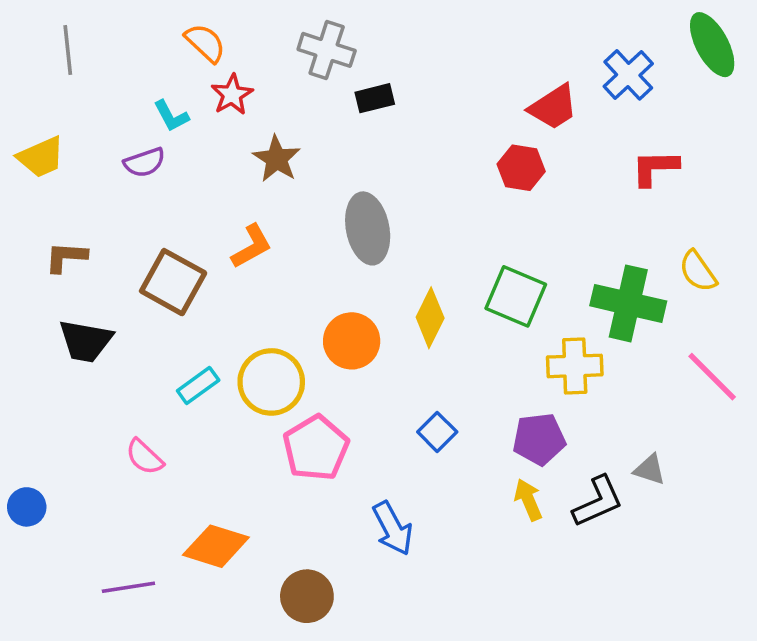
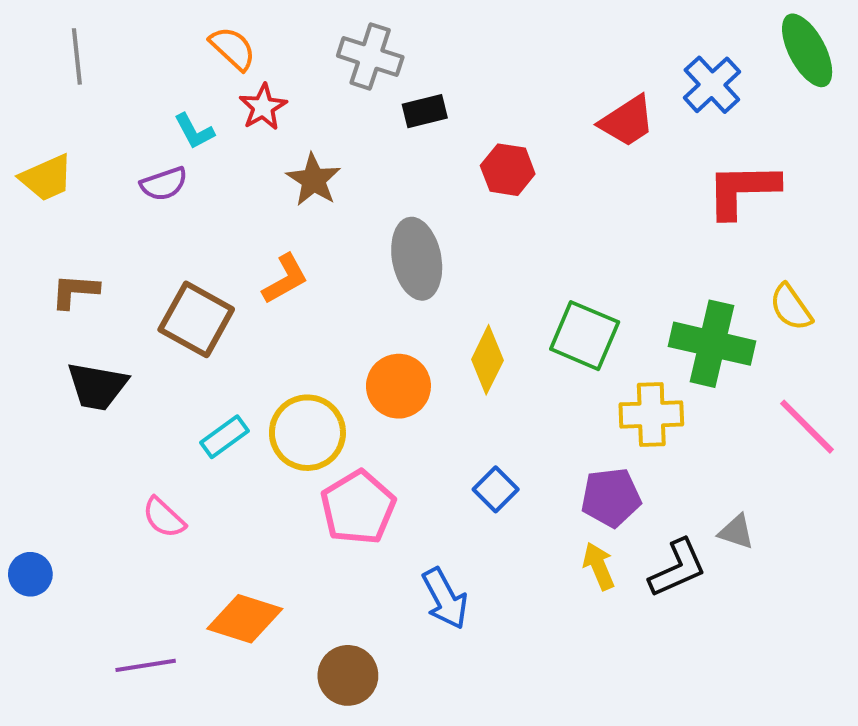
red hexagon: (521, 168) -> (508, 170), moved
red L-shape: (655, 168) -> (742, 190), size x1.4

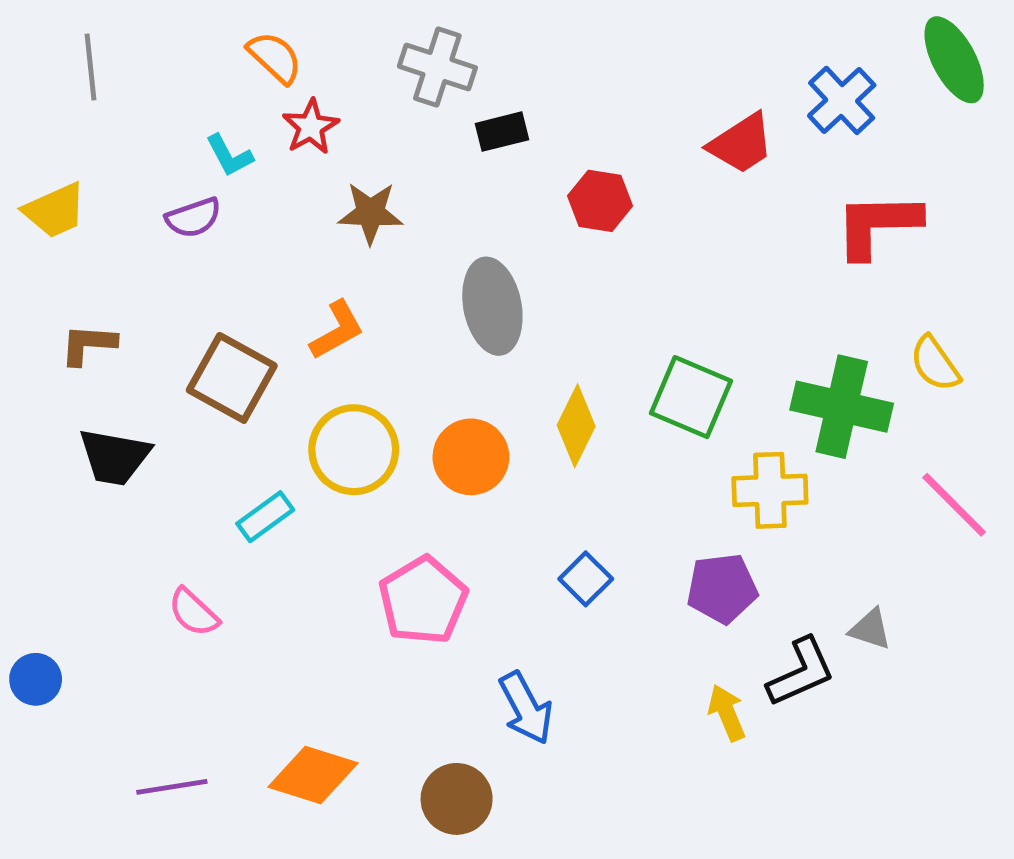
brown star: (314, 180) -> (370, 213), turned -30
yellow circle: (307, 433) -> (354, 450), moved
yellow arrow: (599, 566) -> (727, 713), moved
orange diamond: (245, 619) -> (313, 775), moved
brown circle: (348, 675) -> (457, 799), moved

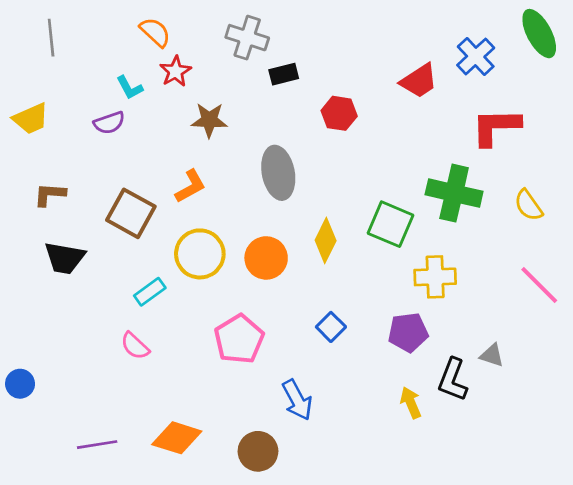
green cross: (842, 407) -> (454, 193), moved
pink semicircle: (193, 612) -> (135, 346), moved
black L-shape: (801, 672) -> (453, 380), turned 135

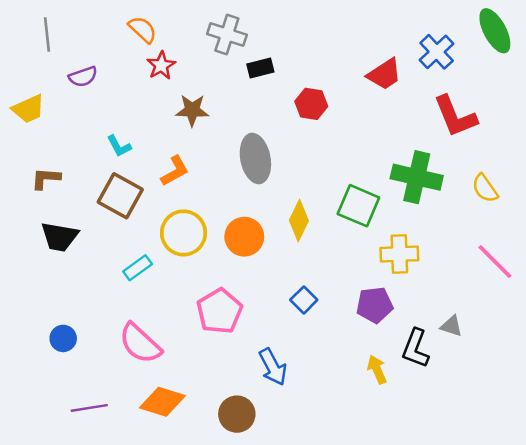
cyan L-shape: (130, 88) -> (119, 146), moved
purple semicircle: (109, 123) -> (83, 77), moved
red L-shape: (496, 127) -> (455, 116), turned -111
pink semicircle: (135, 346) -> (140, 343), moved, size x1.6
blue circle: (20, 384) -> (63, 338), moved

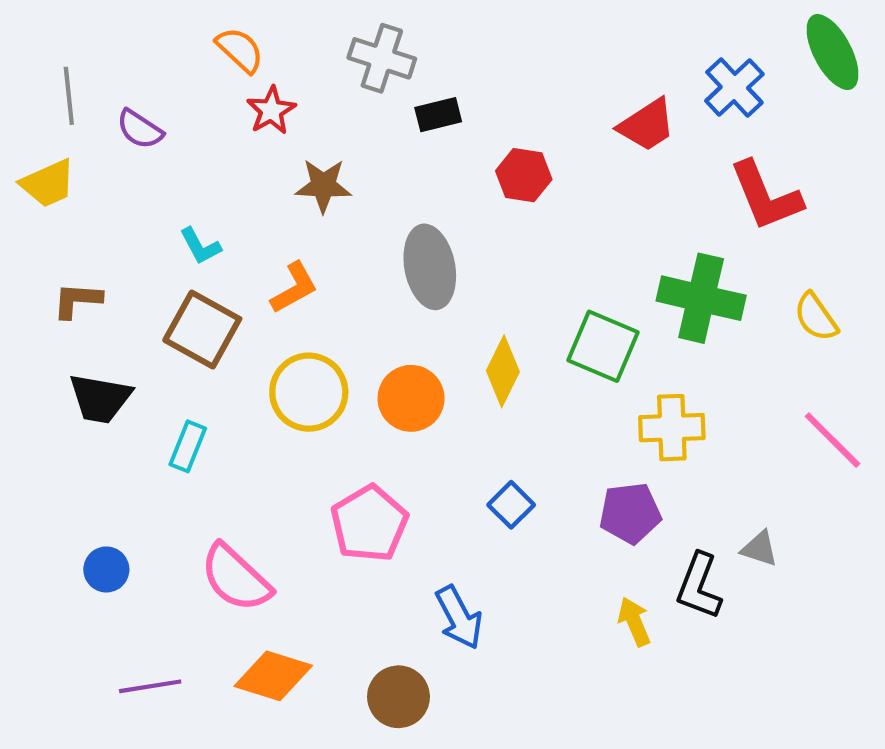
gray line: (47, 34) -> (69, 96), moved
purple semicircle: (83, 77) -> (140, 129), turned 52
cyan rectangle: (138, 268) -> (188, 446), moved, turned -32

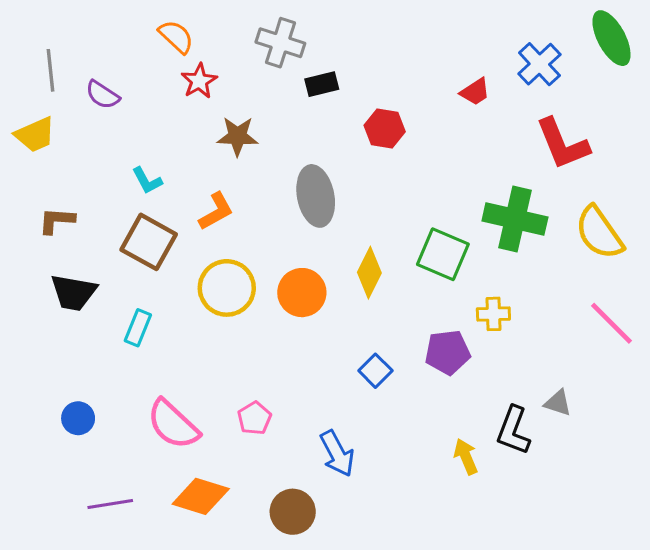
red trapezoid: (647, 125) -> (475, 92), size x0.7
yellow semicircle: (816, 317) -> (599, 233), size x1.5
yellow cross: (672, 428) -> (493, 314), size x0.7
purple pentagon: (630, 513) -> (447, 352), moved
pink pentagon: (369, 524) -> (254, 418), moved, size x0.6

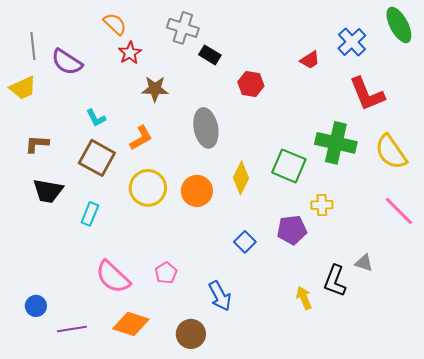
black rectangle: (322, 84) -> (210, 55), turned 45
purple semicircle: (103, 95) -> (67, 62), size x1.4
blue circle: (78, 418) -> (36, 306), moved

